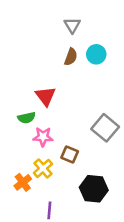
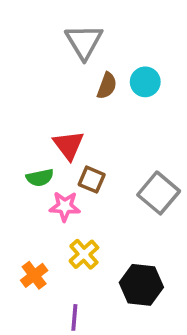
gray triangle: (72, 25) -> (84, 42), moved, size x1.5
brown square: (70, 154) -> (92, 180), moved
yellow cross: (43, 168) -> (84, 254), moved

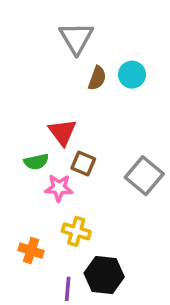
yellow cross: (84, 254) -> (76, 231), turned -32
orange cross: (34, 275) -> (31, 251), turned -35
black hexagon: (141, 285) -> (104, 275), moved

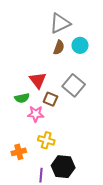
gray triangle: (76, 38) -> (60, 23), moved, turned 35
gray square: (144, 176) -> (74, 85), moved
orange cross: (31, 251) -> (19, 152), turned -32

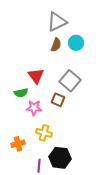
brown square: (50, 99) -> (58, 100), moved

